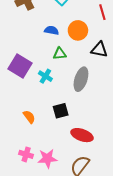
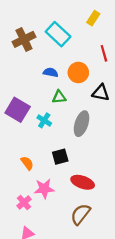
pink cross: (26, 154) -> (24, 203), turned 32
pink star: (47, 158) -> (44, 189), moved

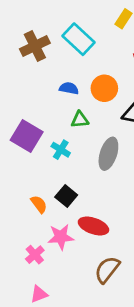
black square: (60, 157) -> (66, 196), moved, turned -35
red ellipse: (83, 182) -> (93, 226), moved

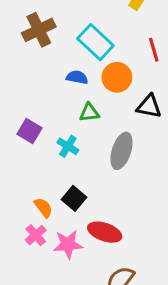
cyan rectangle: (78, 39) -> (95, 42), moved
purple square: (27, 136) -> (30, 131), size x0.7
pink cross: (35, 255) -> (36, 235), moved

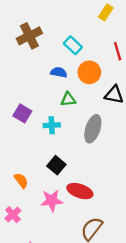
cyan rectangle: (95, 42) -> (73, 45), size x0.7
cyan cross: (68, 146) -> (52, 125), turned -35
orange semicircle: (43, 208) -> (21, 180), moved
pink cross: (36, 235) -> (13, 215), moved

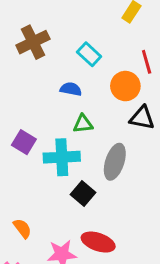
orange circle: (89, 72) -> (125, 86), moved
cyan cross: (52, 125) -> (62, 157), size x1.6
black square: (56, 165) -> (83, 194), moved

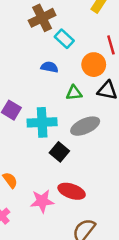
brown cross: (33, 42) -> (42, 18), moved
green triangle: (83, 124) -> (74, 93), moved
gray ellipse: (115, 162) -> (85, 126), turned 48

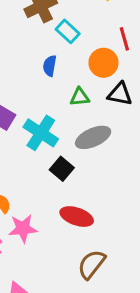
blue semicircle: (49, 67) -> (50, 66), turned -91
cyan cross: (42, 122) -> (41, 133), turned 36
pink star: (42, 201) -> (23, 228), moved

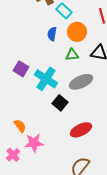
orange circle: (103, 63) -> (77, 32), moved
red ellipse: (77, 217) -> (81, 130), moved, turned -45

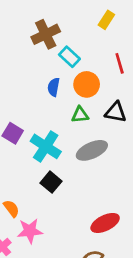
black square: (60, 103) -> (51, 182), moved
red ellipse: (81, 130) -> (105, 223), moved

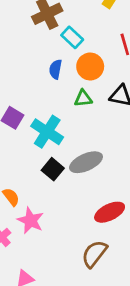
gray ellipse: (92, 150) -> (86, 162), moved
pink star: (30, 231) -> (31, 220), turned 30

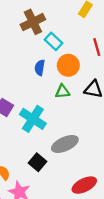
black square: (53, 169) -> (37, 162), moved

